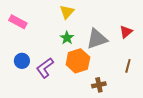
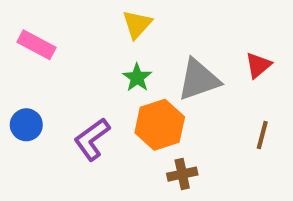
blue circle: (22, 61) -> (26, 125), moved
brown cross: (99, 85) -> (182, 174), moved

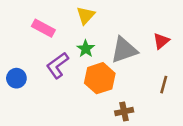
pink rectangle: (37, 45) -> (43, 28), moved
purple L-shape: (92, 139) -> (57, 65), moved
brown cross: (182, 174) -> (124, 111), moved

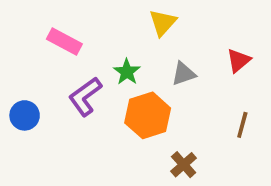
yellow triangle: (86, 15) -> (163, 23), moved
gray triangle: (124, 50) -> (184, 74), size x0.6
brown cross: (124, 111) -> (184, 165), turned -30

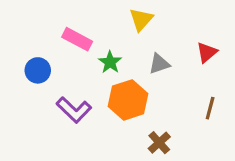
pink rectangle: (64, 42) -> (77, 39), moved
purple L-shape: (85, 96) -> (74, 110), moved, turned -100
blue circle: (25, 115) -> (38, 70), moved

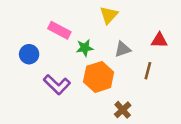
red triangle: (207, 52) -> (159, 40), turned 42
green star: (110, 62) -> (85, 48), turned 30
brown line: (210, 108) -> (148, 71), moved

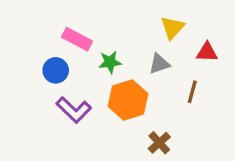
yellow triangle: (109, 15) -> (172, 28), moved
blue circle: (29, 54) -> (56, 70), moved

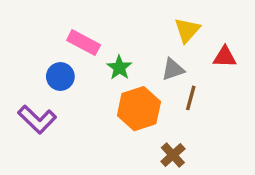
green star: (110, 62) -> (119, 68), turned -30
brown line: (192, 92) -> (191, 98), moved
purple L-shape: (74, 110) -> (37, 119), moved

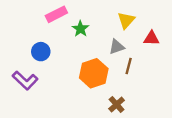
pink rectangle: (84, 43) -> (56, 14), moved, turned -55
green star: (119, 68) -> (80, 29), moved

